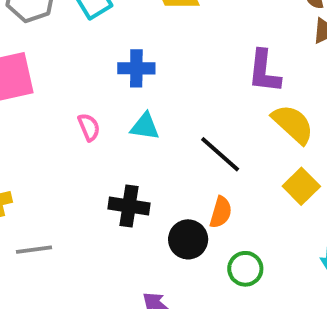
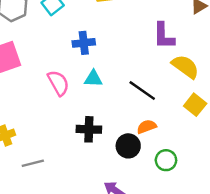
pink semicircle: (89, 127) -> (58, 83), size x1.5
orange semicircle: (221, 212) -> (147, 127), turned -120

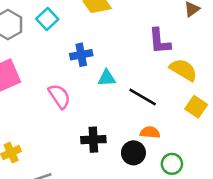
cyan triangle: (93, 79) -> (107, 78), moved
orange semicircle: (147, 127) -> (150, 132), turned 30

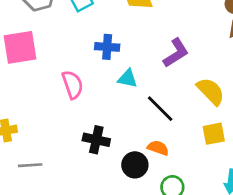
purple L-shape: (160, 41) -> (176, 53), moved, turned -132
yellow square: (196, 107) -> (214, 134), turned 30

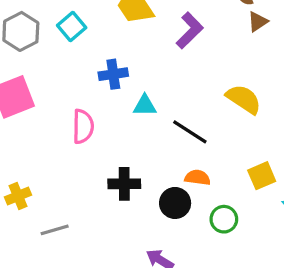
purple L-shape: (176, 53) -> (190, 30), moved
pink semicircle: (73, 85) -> (83, 126), turned 32
yellow square: (214, 134) -> (262, 176), moved

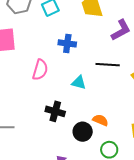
cyan triangle: (145, 106) -> (79, 83), moved
black line: (190, 132) -> (108, 65), moved, turned -45

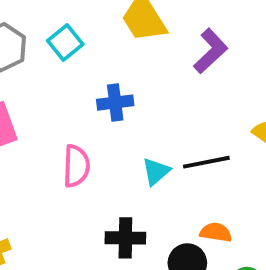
black line: (108, 65) -> (206, 162), moved
cyan triangle: (79, 83) -> (156, 171), turned -42

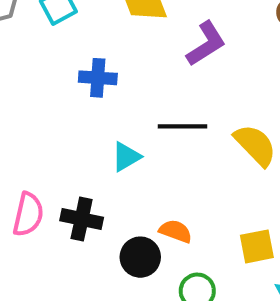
black line: (206, 162) -> (182, 126), moved
pink semicircle: (76, 166) -> (28, 214), moved

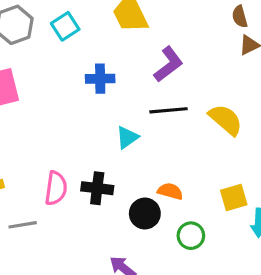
purple L-shape: (206, 44) -> (168, 64), moved

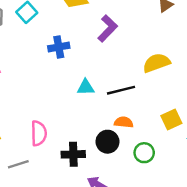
black line: (168, 110) -> (121, 90), moved
yellow semicircle: (226, 120) -> (156, 63), turned -52
cyan triangle: (127, 137) -> (86, 87), turned 42
black cross: (97, 188) -> (73, 154), moved

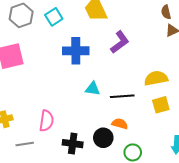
blue cross: (59, 47) -> (76, 51), size x1.4
yellow square: (171, 119) -> (161, 105), moved

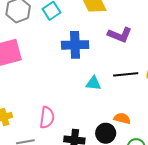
purple L-shape: (120, 42) -> (120, 35), turned 60
black line: (122, 96) -> (126, 74), moved

